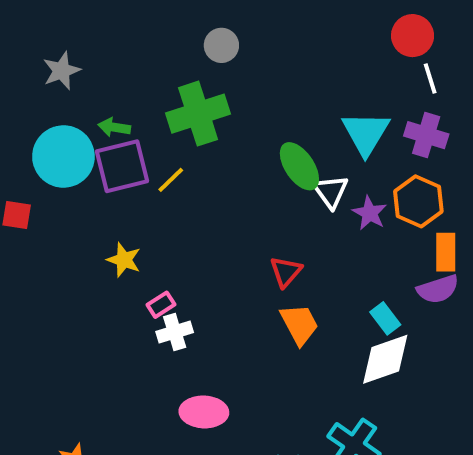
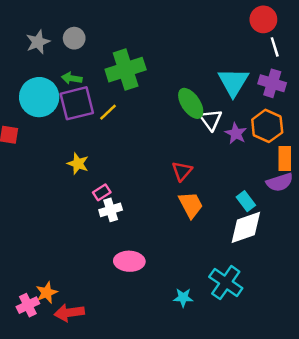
gray circle: (221, 45) -> (74, 38), moved

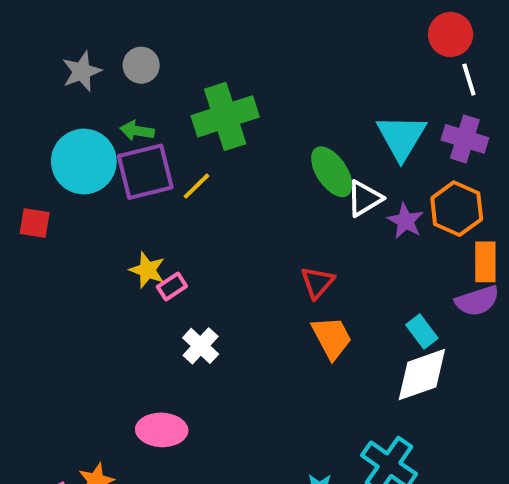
white triangle: (211, 120) -> (364, 198), turned 35
pink rectangle: (102, 192) -> (172, 286), moved
white cross: (111, 210) -> (201, 346), turned -30
pink ellipse: (129, 261) -> (162, 430), moved

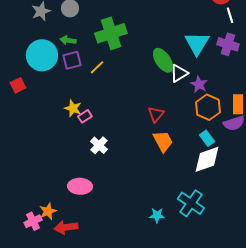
purple square: (145, 172) -> (72, 60), size x0.7
orange hexagon: (457, 209) -> (208, 107), moved
red square: (35, 223) -> (18, 85), turned -35

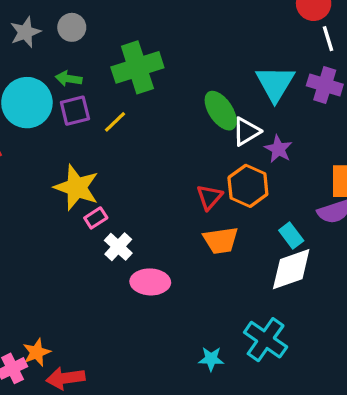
orange hexagon: (208, 107) -> (248, 186), moved
yellow star: (73, 108) -> (77, 187), size x1.6
pink rectangle: (85, 116) -> (96, 218), moved
orange trapezoid: (163, 141) -> (221, 240), turned 110
pink ellipse: (80, 186) -> (150, 282), moved

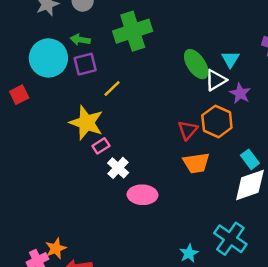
cyan triangle: (275, 83) -> (230, 59), moved, size x0.6
yellow line: (115, 122) -> (112, 89), moved
cyan star: (211, 359) -> (189, 253), turned -30

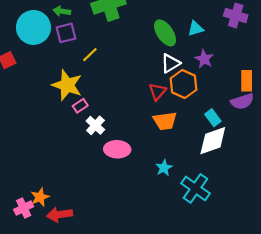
cyan triangle: (230, 59) -> (195, 29), turned 42
white triangle: (216, 80) -> (170, 63), moved
cyan star: (189, 253) -> (164, 168), moved

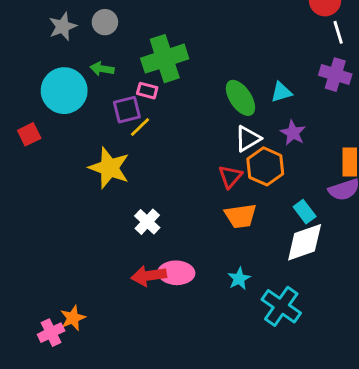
purple square: (66, 33) -> (127, 110), moved
pink rectangle: (80, 106) -> (147, 91), moved, turned 48
pink ellipse: (117, 149) -> (176, 273), moved
red arrow: (60, 215) -> (149, 276), moved

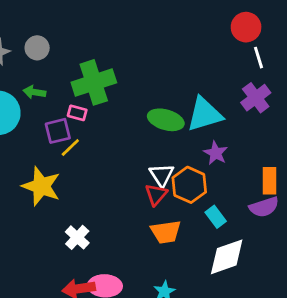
purple cross: (335, 75) -> (256, 98), turned 36
cyan triangle: (281, 92) -> (205, 114), size x1.8
green ellipse: (240, 98) -> (166, 120), turned -40
white triangle: (248, 139) -> (162, 175), moved, turned -32
cyan rectangle: (305, 212) -> (216, 217), moved

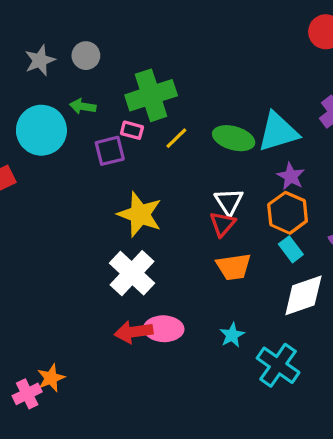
yellow line: (70, 147) -> (176, 138), moved
orange hexagon: (189, 185) -> (288, 213), moved
yellow star: (41, 186) -> (140, 214), moved
white cross: (77, 237) -> (132, 273), size x1.6

